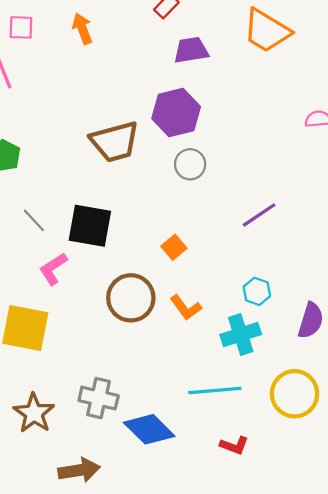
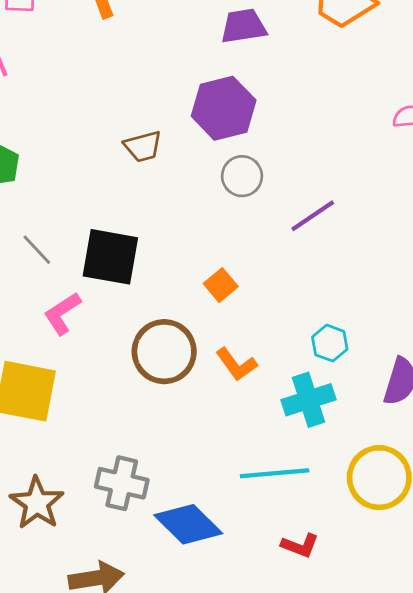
brown trapezoid: (115, 142) -> (143, 146), size x0.6
purple line: (259, 215) -> (313, 216), moved

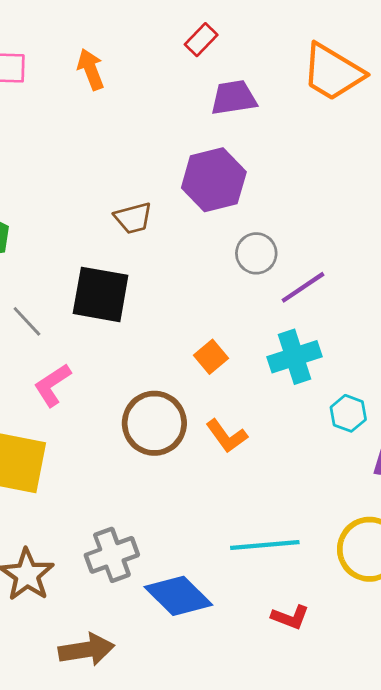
gray circle: (242, 176) -> (256, 253), moved
black square: (110, 257) -> (101, 294), moved
cyan hexagon: (330, 343) -> (348, 413), moved
cyan cross: (309, 400) -> (294, 357), moved
gray cross: (122, 483) -> (112, 555), turned -33

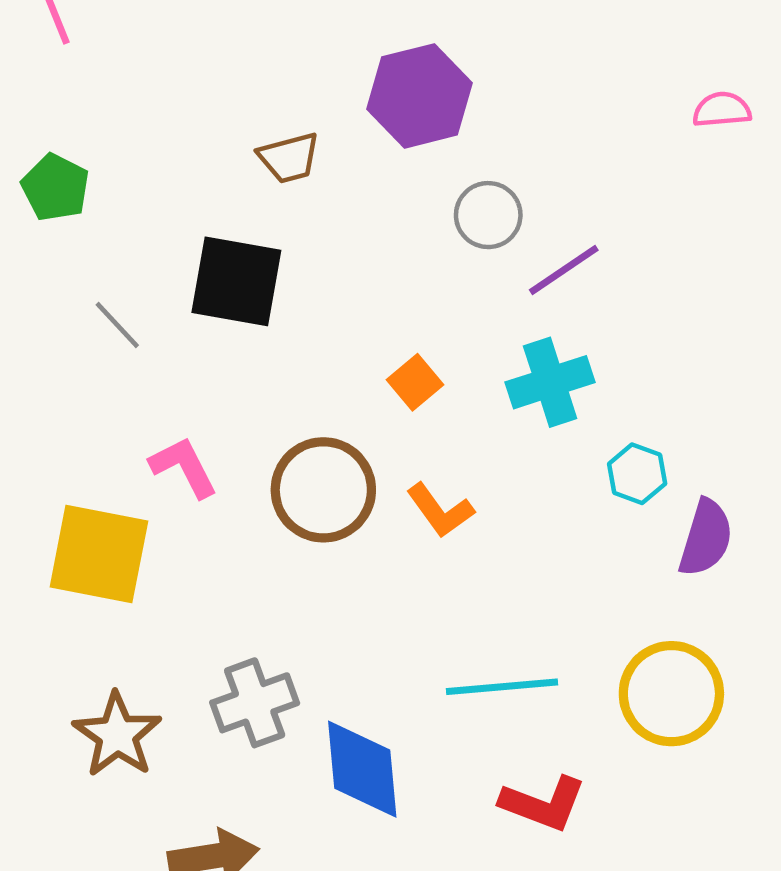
pink L-shape: (52, 385) -> (184, 467), moved, turned 96
blue diamond: (178, 596) -> (362, 769), turned 40
red L-shape: (290, 617) -> (543, 804), size x1.4

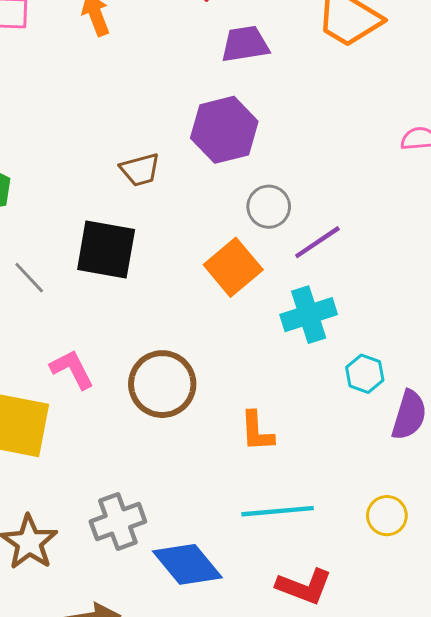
orange square: (415, 382) -> (233, 267), moved, size x1.6
orange L-shape: (440, 510) -> (257, 431), moved, turned 33
yellow circle: (671, 694) -> (387, 516), size x0.6
blue diamond: (362, 769) -> (187, 564), turned -34

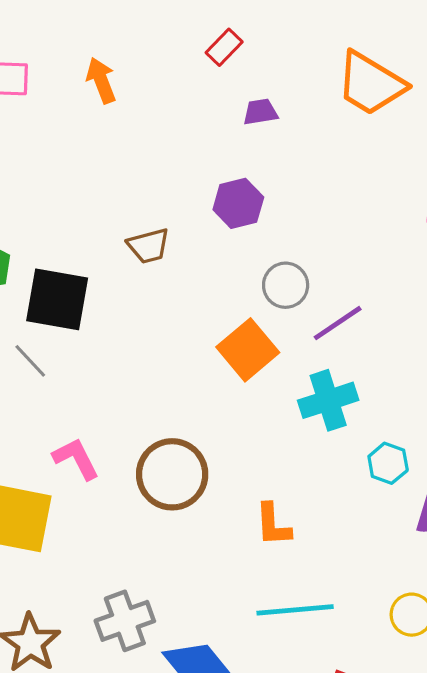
purple trapezoid: (245, 44) -> (260, 112), size x0.7
purple hexagon: (224, 130) -> (238, 203), size x0.7
black square: (106, 250) -> (57, 299), moved

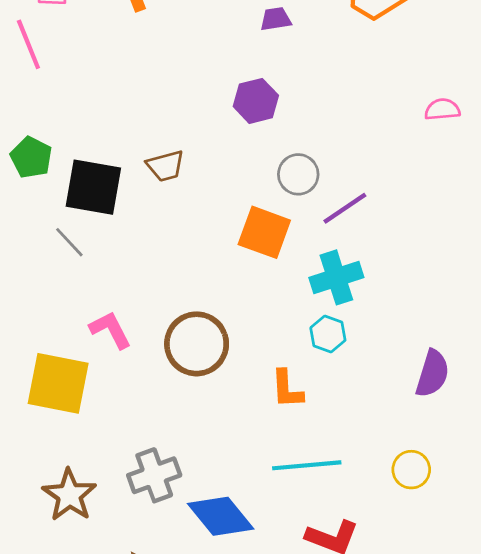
brown trapezoid: (148, 246) -> (165, 166), moved
orange square: (248, 350) -> (264, 232), turned -30
cyan hexagon: (388, 463) -> (328, 334), moved

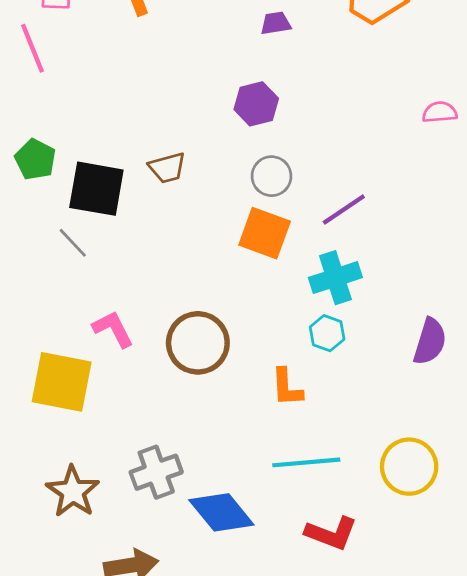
gray circle: (298, 174) -> (272, 176), moved
purple semicircle: (432, 374) -> (430, 342), moved
yellow circle: (411, 470) -> (409, 467), size x1.5

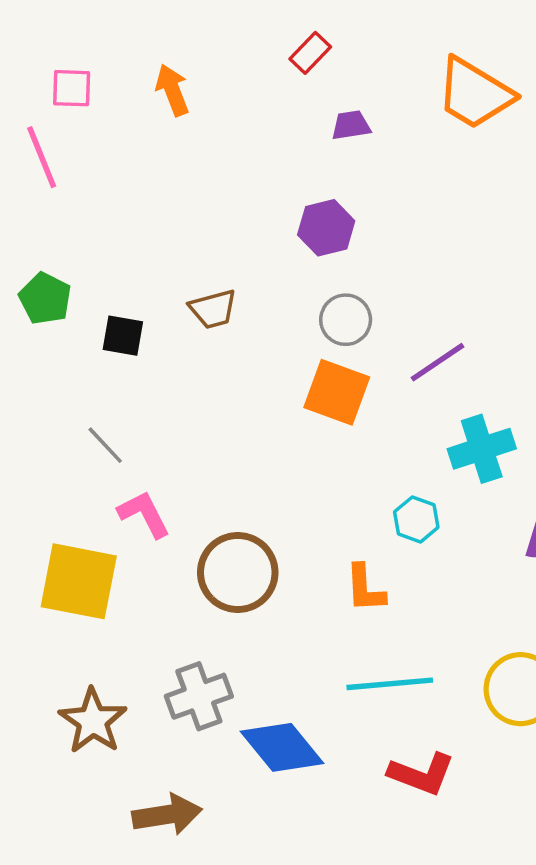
black square: (96, 189) -> (123, 336), size x0.6
gray line: (73, 243) -> (105, 445), moved
cyan cross: (335, 278) -> (482, 449), moved
brown circle: (198, 343) -> (238, 572), moved

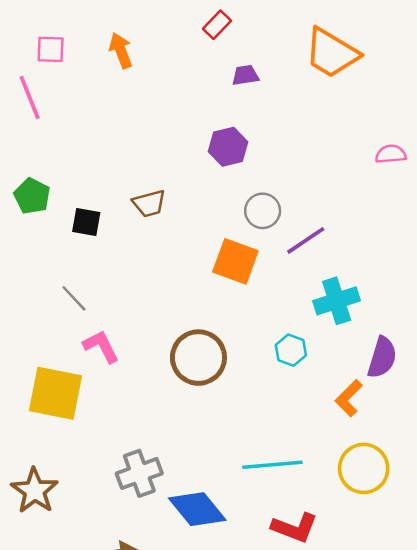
gray circle: (346, 320) -> (263, 211), moved
brown circle: (238, 572) -> (198, 358), moved
orange L-shape: (365, 588) -> (349, 398), moved, turned 48
brown star: (93, 721) -> (35, 491), moved

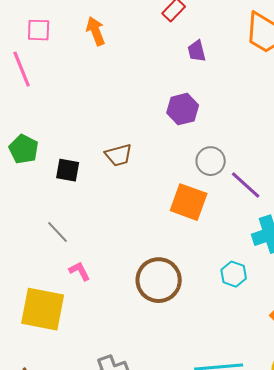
purple trapezoid: (245, 75) -> (197, 51), turned -95
purple line: (306, 240) -> (246, 185), turned 76
pink L-shape: (101, 346) -> (80, 271), size x0.7

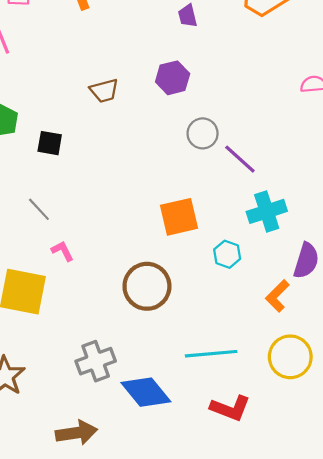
brown trapezoid: (119, 155) -> (104, 91), moved
orange square: (189, 202) -> (179, 217), moved, turned -33
brown circle: (159, 280) -> (147, 286), moved

